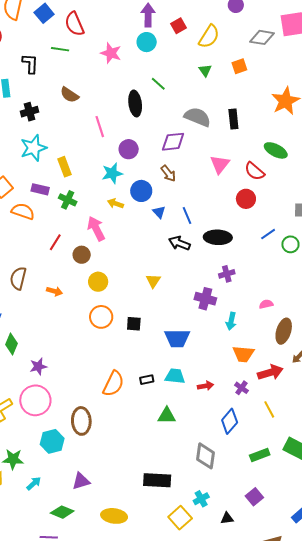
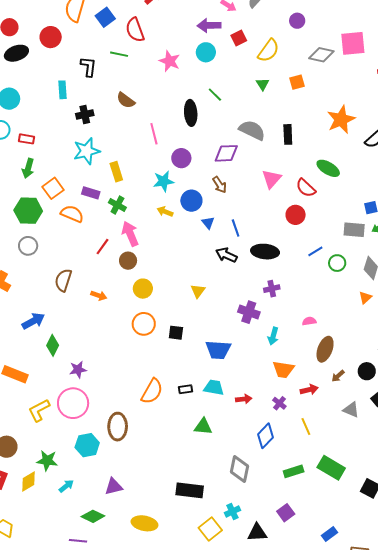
purple arrow: (148, 15) -> (209, 25), turned -95
pink arrow: (96, 228) -> (130, 234), moved
red arrow: (270, 372) -> (309, 390), size x0.7
black triangle: (227, 518) -> (257, 533), size x1.5

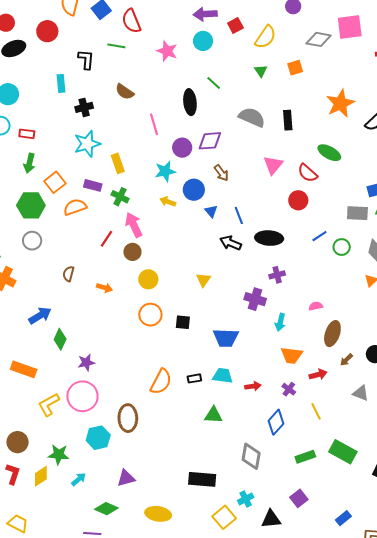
purple diamond: (226, 153) -> (210, 141), moved
orange semicircle: (72, 214) -> (75, 207), turned -40
brown semicircle: (63, 280) -> (68, 274), size x0.7

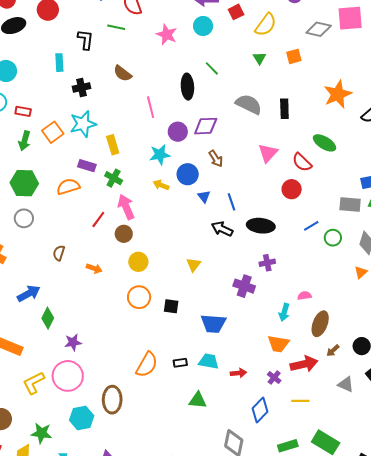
orange square: (55, 182) -> (53, 132), moved
cyan arrow: (280, 322) -> (284, 312), moved
red arrow: (318, 375) -> (304, 364), size x1.5
yellow line: (316, 411) -> (300, 401), turned -66

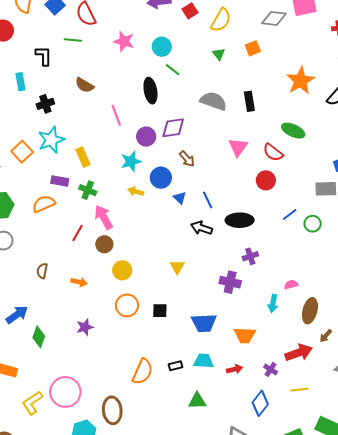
cyan circle: (203, 26) -> (162, 47), moved
purple star: (73, 342) -> (85, 327), moved
orange trapezoid: (278, 344) -> (245, 335), moved

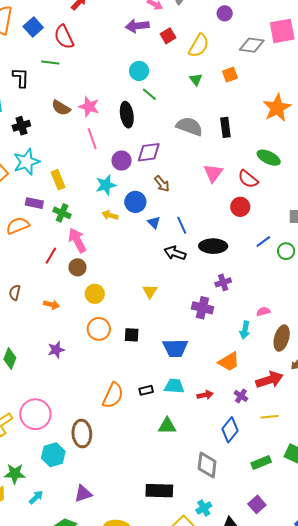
pink star: (124, 41) -> (89, 107), moved
orange trapezoid: (245, 335) -> (229, 362), moved, turned -35

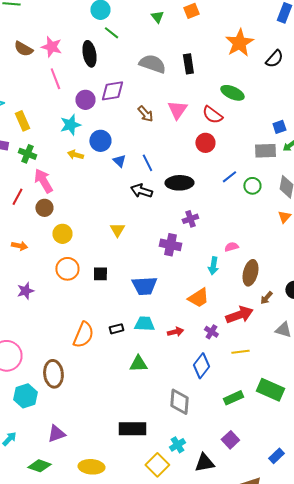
brown arrow: (162, 184) -> (145, 114), moved

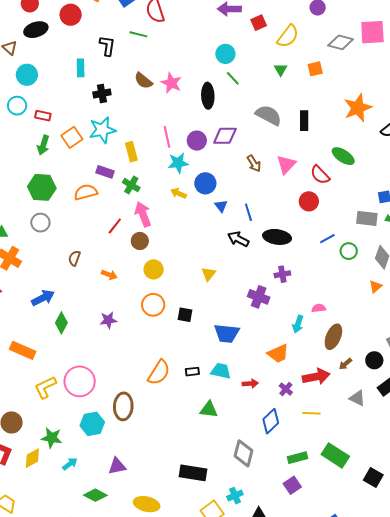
pink line: (55, 79) -> (167, 137), moved
purple square: (230, 440) -> (292, 485), moved

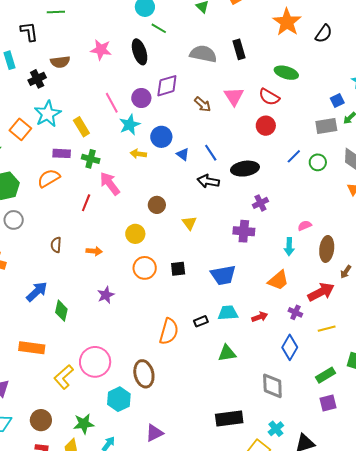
brown semicircle: (143, 81) -> (60, 62), moved, turned -30
brown circle: (140, 241) -> (157, 205), moved
purple square: (292, 485) -> (328, 403), turned 36

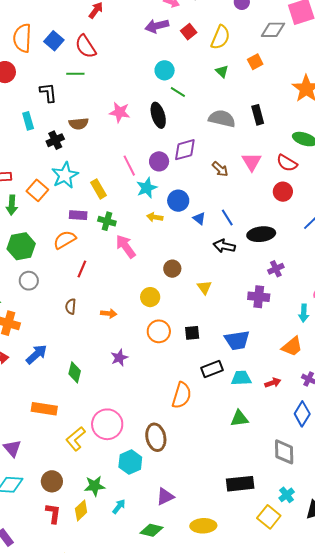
red line: (86, 203) -> (82, 269), moved
blue arrow: (37, 292) -> (37, 354), moved
black rectangle: (201, 321) -> (212, 369), moved, size x1.5

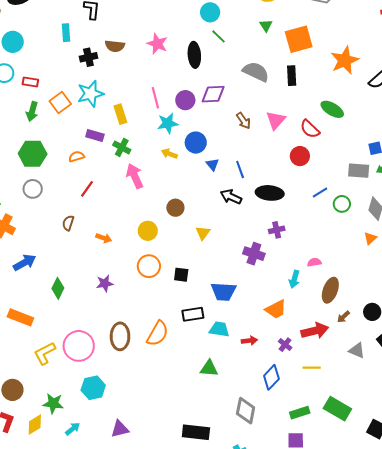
orange square: (255, 62) -> (299, 39), moved, size x1.8
orange semicircle: (65, 240) -> (76, 157), size x0.7
brown ellipse: (156, 437) -> (120, 336), moved

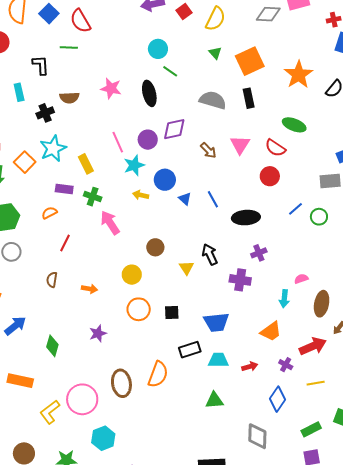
black arrow: (231, 197) -> (210, 254), moved, turned 50

